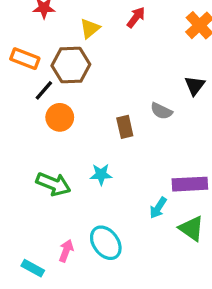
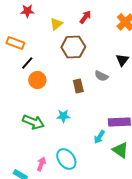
brown hexagon: (71, 65) -> (73, 47), moved

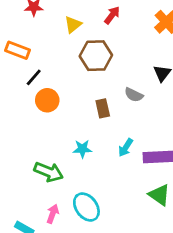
green arrow: (33, 122) -> (49, 172), moved
cyan arrow: (99, 137) -> (126, 148), moved

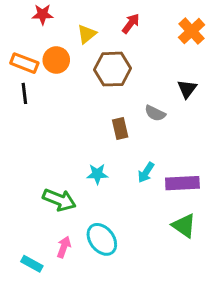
black line: (34, 77) -> (24, 93), moved, turned -48
orange circle: (47, 100) -> (56, 60), moved

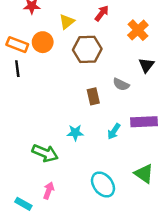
orange cross: (192, 31) -> (138, 30), moved
purple rectangle: (182, 183) -> (144, 122), moved
cyan ellipse: (102, 239) -> (103, 184), moved

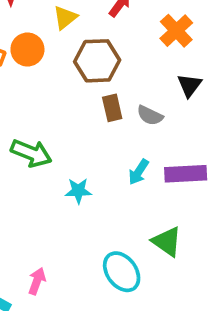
brown rectangle: (93, 96) -> (112, 108), moved
cyan arrow: (114, 131) -> (139, 172), moved
green arrow: (45, 153) -> (31, 153), moved
green triangle: (144, 174) -> (167, 242), moved

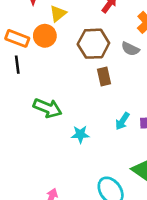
yellow triangle: (65, 18) -> (58, 13), moved
gray semicircle: (150, 115) -> (130, 49), moved

